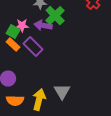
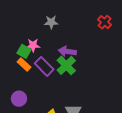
green cross: (55, 16) -> (66, 65), moved
purple arrow: (43, 26) -> (67, 51), moved

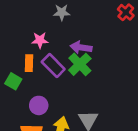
green square: (24, 51) -> (13, 81), moved
orange rectangle: (24, 64) -> (29, 63), turned 48
purple circle: (19, 99) -> (39, 105), moved

